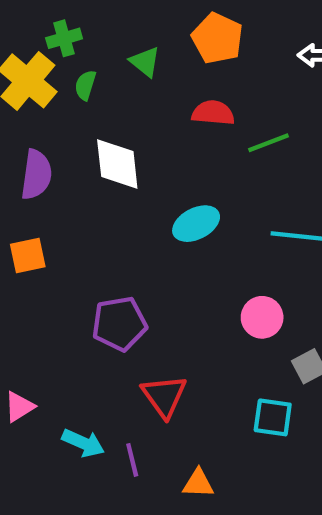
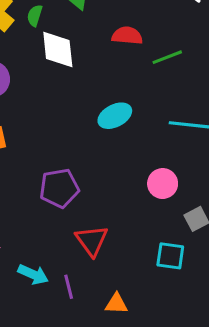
white diamond: (117, 164) -> (58, 49), moved

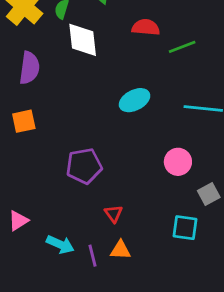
red triangle: (92, 241) -> (113, 214), size x0.6
orange triangle: (116, 304) -> (121, 250), moved

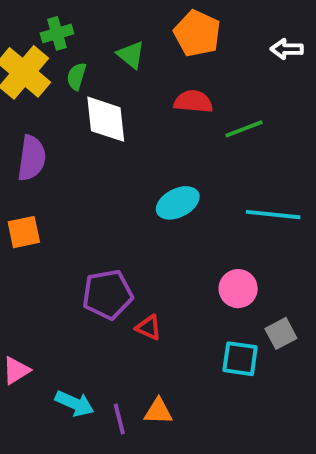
red triangle: (113, 214) -> (148, 328), moved, turned -30
cyan square: (185, 228) -> (240, 359), moved

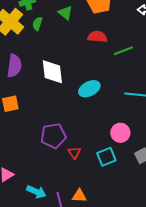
white diamond: (106, 119) -> (52, 72), moved
red triangle: (148, 328) -> (74, 153), turned 32
cyan square: (240, 359) -> (106, 157), moved, turned -30

